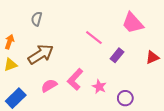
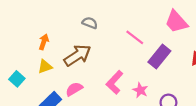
gray semicircle: (37, 19) -> (90, 23), moved, turned 96
purple rectangle: (117, 55) -> (159, 56), size x1.5
pink semicircle: (49, 86) -> (74, 89), moved

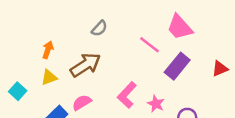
pink trapezoid: (176, 22) -> (180, 27), moved
gray semicircle: (90, 23) -> (99, 28), turned 112

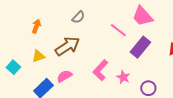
orange arrow: (48, 50) -> (36, 26), moved

